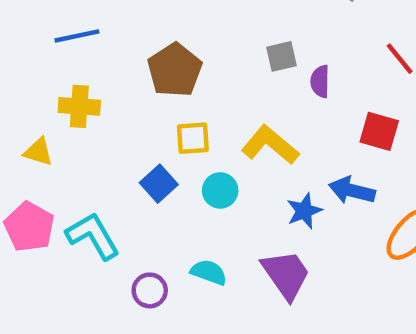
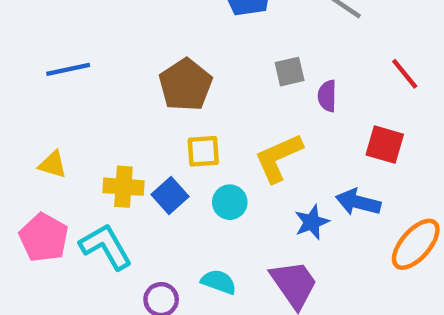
blue line: (77, 36) -> (68, 69), moved
yellow cross: (79, 106) -> (123, 187), moved
yellow L-shape: (270, 145) -> (278, 158), turned -64

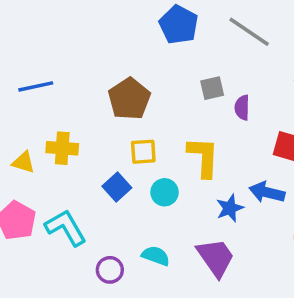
yellow L-shape: (278, 158) -> (203, 157), turned 117
yellow cross: (123, 187) -> (62, 148), moved

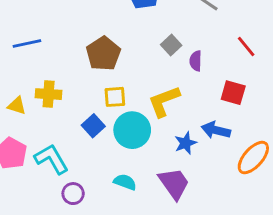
gray square: (212, 88) -> (171, 45), turned -30
yellow L-shape: (203, 157) -> (164, 101), turned -114
cyan circle: (165, 192) -> (132, 130), size x1.6
purple circle: (110, 270) -> (73, 194), moved

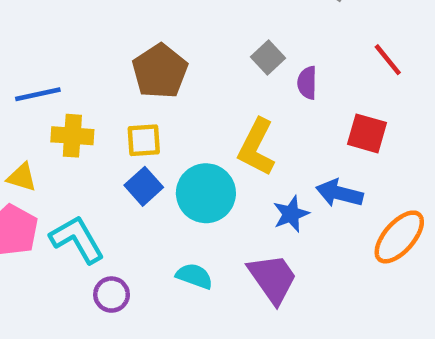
blue line: (27, 44) -> (38, 94), moved
yellow square: (115, 97) -> (144, 140), moved
yellow L-shape: (164, 101) -> (257, 147), turned -42
yellow triangle: (17, 106) -> (22, 177), moved

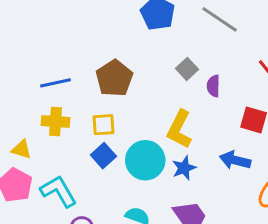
blue line: (38, 94) -> (55, 83), moved
blue star: (291, 214) -> (184, 168), moved

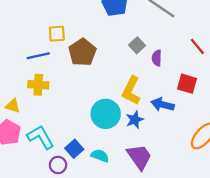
yellow square: (103, 125) -> (57, 34), moved
blue square: (103, 156) -> (74, 149), moved
blue arrow: (235, 160) -> (163, 105), moved

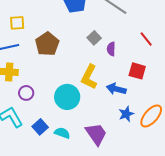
yellow square: (57, 34) -> (17, 23), moved
blue star: (135, 120) -> (126, 114), moved
purple circle: (58, 165) -> (26, 93), moved

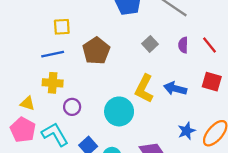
purple semicircle: (111, 49) -> (183, 45), moved
red square: (137, 71) -> (212, 82), moved
blue arrow: (116, 89) -> (175, 89), moved

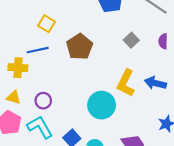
yellow square: (62, 27) -> (47, 24), turned 35
yellow cross: (53, 83) -> (18, 68), moved
purple circle: (72, 107) -> (43, 101), moved

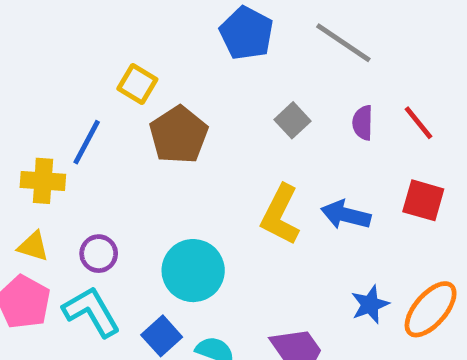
yellow square: (47, 24) -> (137, 84), moved
blue line: (38, 50) -> (87, 142), turned -50
cyan circle: (102, 105) -> (193, 271), moved

